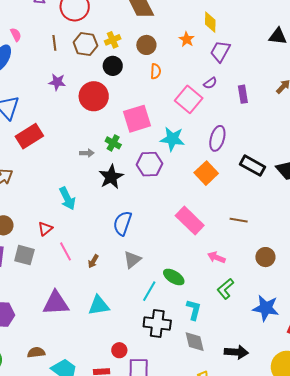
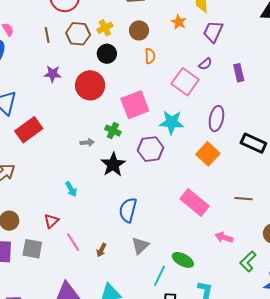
cyan arrow: (67, 198) -> (71, 189), size x0.7
green L-shape: (225, 289) -> (248, 261), moved

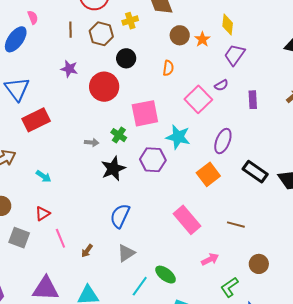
yellow cross: (105, 28) -> (130, 21), moved
brown circle: (139, 30) -> (180, 35), moved
cyan arrow: (71, 189) -> (44, 176), moved, turned -35
pink arrow: (224, 237) -> (210, 259), turned 126

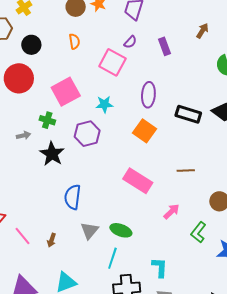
cyan star: (178, 137) -> (104, 104), size x0.7
green ellipse: (166, 275) -> (121, 230), moved

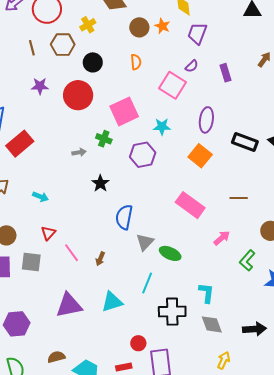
black star: (52, 154) -> (100, 183), moved, size x0.7
gray triangle: (89, 231) -> (145, 242), moved
cyan line: (112, 258) -> (147, 283), moved

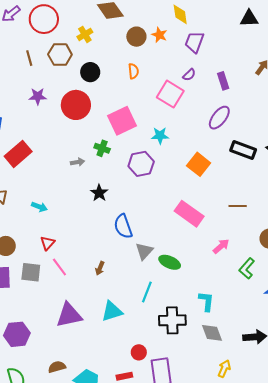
purple ellipse: (206, 120) -> (219, 118), moved, turned 30
blue semicircle: (124, 217) -> (123, 226), turned -30
pink line: (72, 253) -> (59, 267), moved

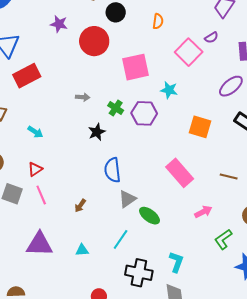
green cross: (102, 148) -> (116, 108), moved
orange square: (199, 164) -> (200, 127), turned -35
cyan triangle: (112, 311) -> (82, 250), size x0.6

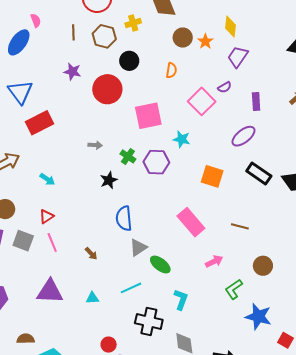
brown arrow: (80, 206) -> (91, 254), turned -80
cyan line: (121, 239) -> (131, 288), turned 30
cyan L-shape: (176, 262) -> (181, 299), moved

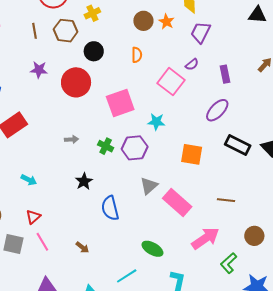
black star: (109, 180) -> (84, 181), moved
gray triangle: (138, 248) -> (149, 186), moved
pink arrow: (214, 261) -> (205, 238), size x1.6

